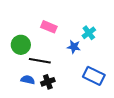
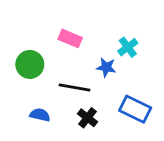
black line: (40, 61) -> (75, 87), moved
black cross: (48, 82) -> (87, 118), moved, turned -32

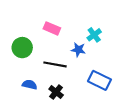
black cross: (87, 118) -> (56, 92), moved

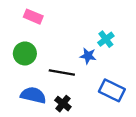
pink rectangle: (52, 28) -> (33, 17), moved
blue semicircle: (30, 85) -> (33, 95), size x1.5

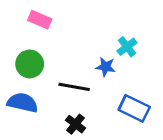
blue semicircle: (33, 95) -> (23, 103), moved

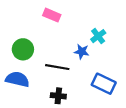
pink rectangle: (40, 20) -> (52, 15), moved
black cross: (75, 124) -> (58, 96), turned -32

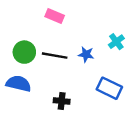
cyan cross: (98, 36) -> (116, 42), moved
black line: (57, 67) -> (55, 56), moved

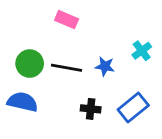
blue rectangle: (109, 88) -> (133, 108), turned -65
black cross: (62, 101) -> (91, 109), moved

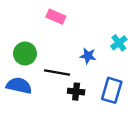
black line: (67, 68) -> (57, 73), moved
blue rectangle: (133, 108) -> (112, 90), turned -35

